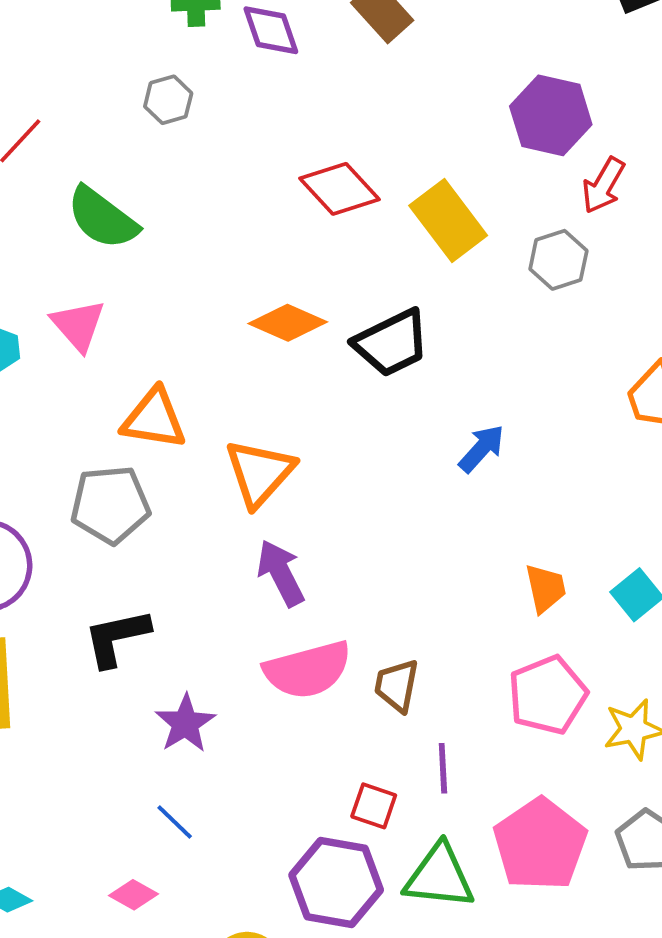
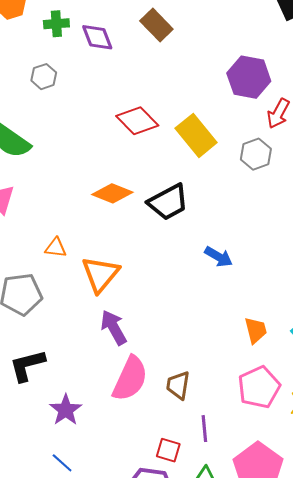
orange triangle: (154, 419) -> (56, 248), moved, size x0.6
blue arrow: (482, 449) -> (219, 257), turned 80
pink semicircle: (308, 670) -> (130, 379), turned -48

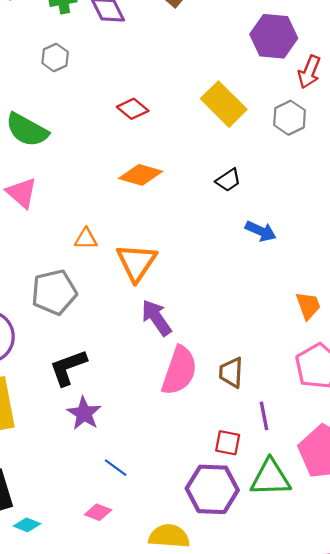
red diamond: (137, 121) -> (133, 109), moved, size x0.7
black trapezoid: (168, 202) -> (228, 180), moved, size x0.6
purple star: (66, 410) -> (84, 413), moved

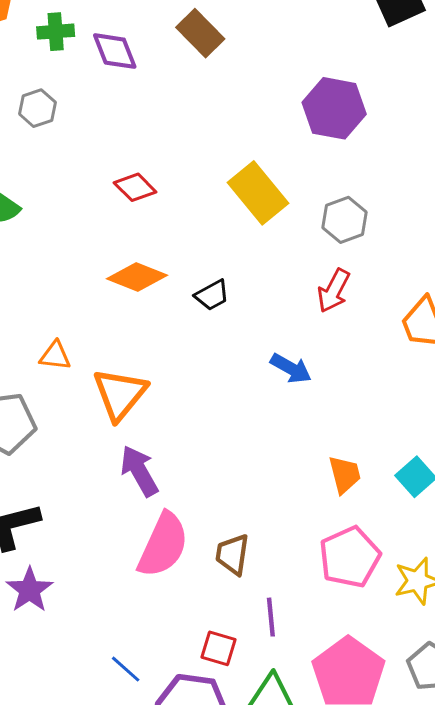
red arrow: (309, 72) -> (334, 291), moved
black trapezoid: (228, 180) -> (212, 295), moved
blue line: (116, 468) -> (126, 669), moved

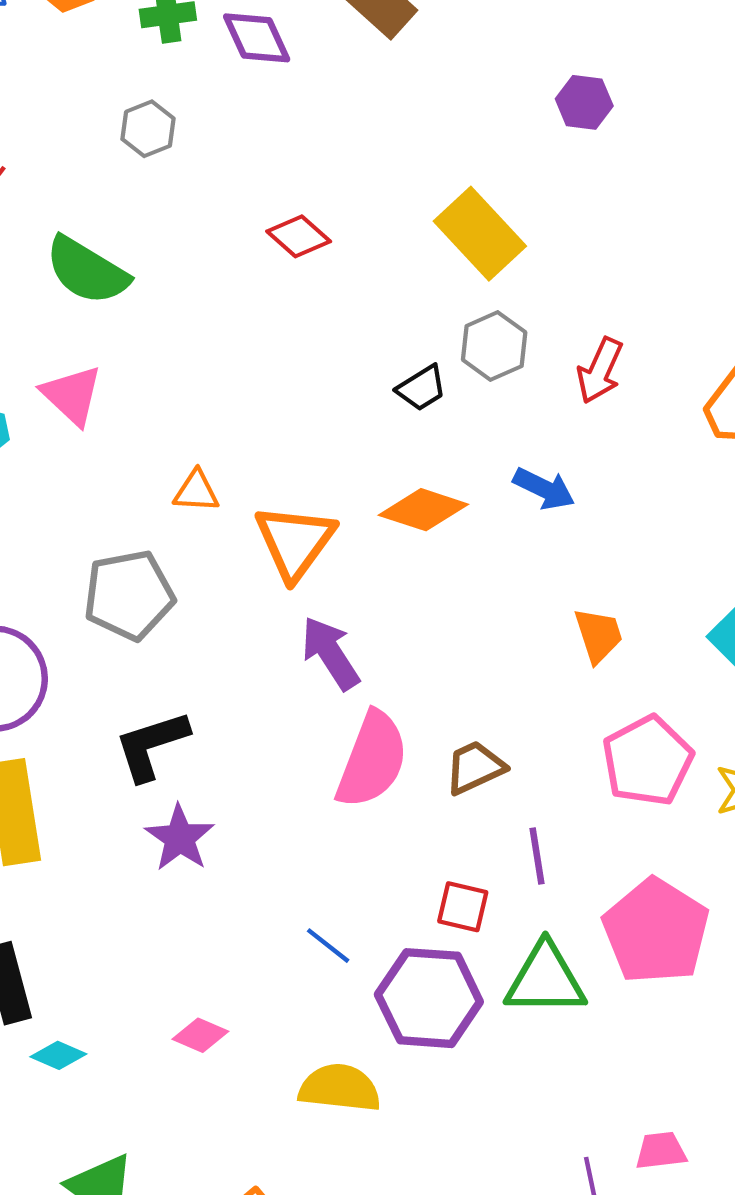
purple hexagon: (334, 108) -> (584, 102), size x0.6
gray hexagon: (345, 220) -> (494, 346), moved
orange diamond: (137, 277) -> (423, 510), moved
orange trapezoid: (345, 475) -> (598, 635), moved
brown trapezoid: (232, 554) -> (475, 767), turned 60

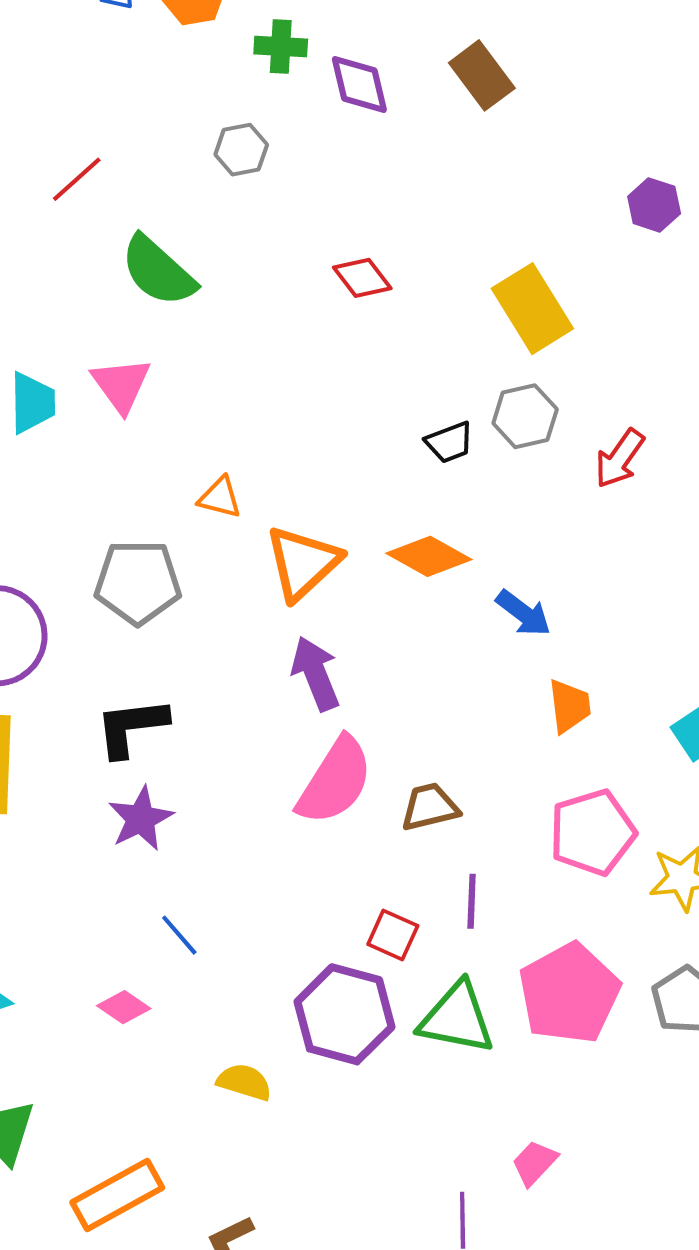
blue arrow: (544, 489) -> (523, 613), moved
blue line: (328, 946) -> (179, 935), moved
yellow semicircle: (340, 1088) -> (244, 1082), size x0.7
pink trapezoid: (661, 1151) -> (534, 1163), moved, turned -51

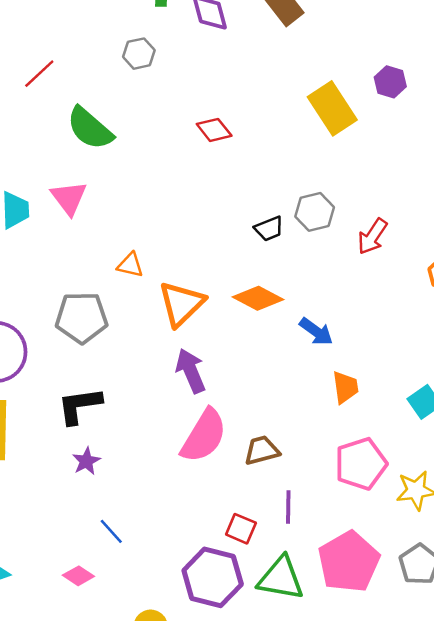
yellow rectangle: (532, 309) -> (332, 108), moved
purple star: (141, 819) -> (86, 461), size x0.7

